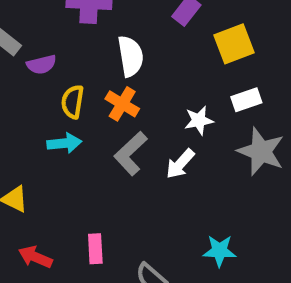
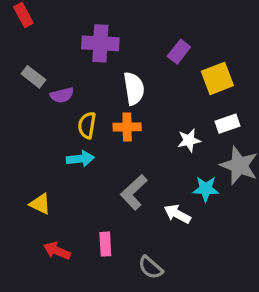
orange cross: (122, 104) -> (127, 127), turned -32
gray L-shape: (131, 154) -> (134, 192), moved
white arrow: (180, 164) -> (177, 214), moved, turned 76
cyan star: (220, 251) -> (206, 189), moved

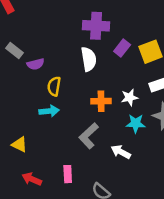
purple cross: (100, 43) -> (96, 26), moved
purple rectangle: (179, 52) -> (122, 48), moved
orange cross: (127, 127) -> (101, 101), moved
cyan star: (206, 189) -> (136, 123), moved

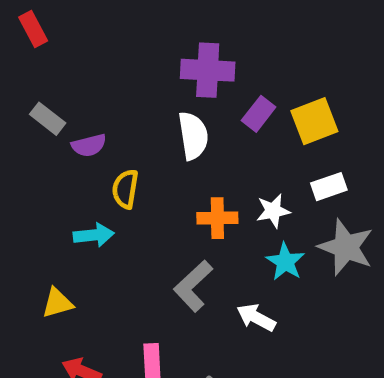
cyan arrow: (49, 111) -> (94, 235), moved
cyan star: (136, 123) -> (285, 262), turned 30
yellow triangle: (19, 144) -> (57, 303), turned -42

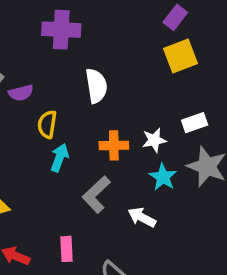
purple cross: (208, 70) -> (61, 30), moved
purple rectangle: (259, 114) -> (175, 17), moved
yellow square: (314, 121) -> (180, 56), moved
cyan arrow: (94, 235) -> (59, 158), moved, turned -64

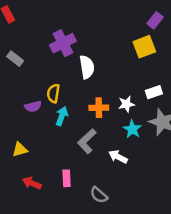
purple rectangle: (175, 17) -> (155, 20), moved
purple cross: (61, 30) -> (63, 43), moved, turned -30
purple semicircle: (21, 93) -> (33, 106), moved

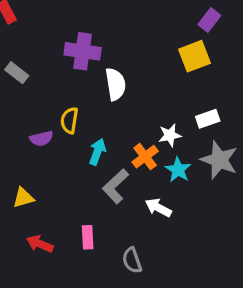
purple cross: (63, 43) -> (83, 51), turned 35
orange cross: (99, 108) -> (145, 157), moved, turned -36
cyan arrow: (62, 116) -> (97, 152), moved
gray semicircle: (99, 195) -> (132, 260), turned 30

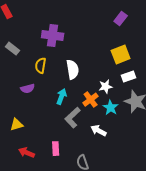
purple rectangle: (209, 20) -> (121, 19), moved
yellow square: (195, 56) -> (121, 55), moved
white semicircle: (116, 84) -> (73, 70), moved
yellow semicircle: (69, 120) -> (41, 66), moved

